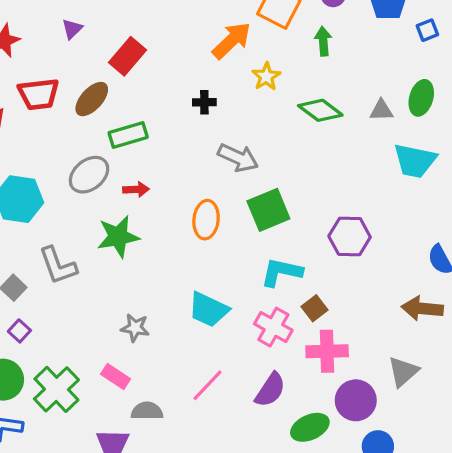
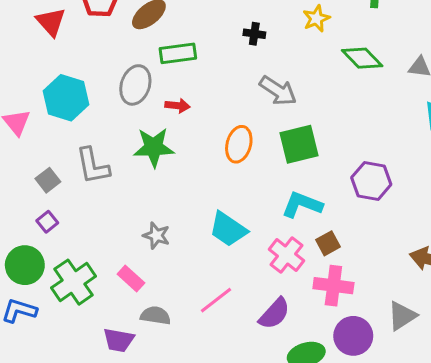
gray ellipse: (89, 175) -> (135, 85), turned -42

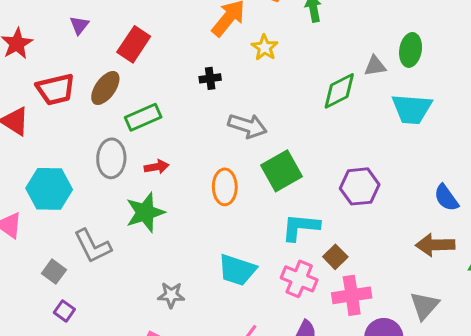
green diamond: (362, 58) -> (339, 91), moved, turned -57

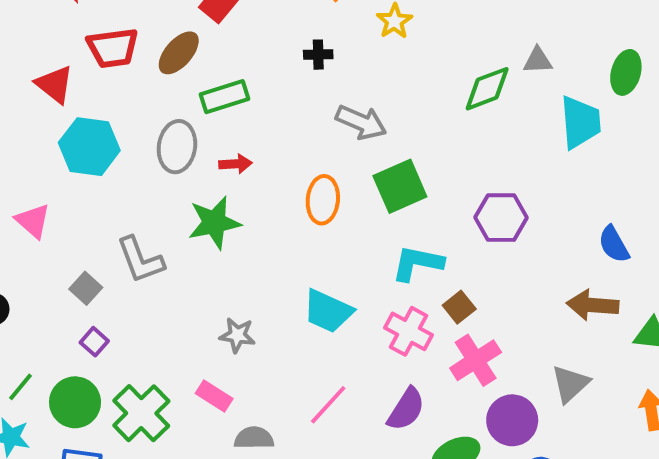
green ellipse: (411, 50) -> (626, 72), moved
cyan trapezoid: (412, 109) -> (580, 122), turned -105
cyan hexagon: (49, 189) -> (89, 147), moved
pink cross: (352, 295) -> (476, 360), turned -30

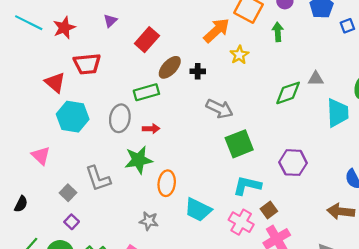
brown ellipse: (179, 53) -> (170, 67), moved
orange ellipse: (323, 200) -> (167, 183), moved

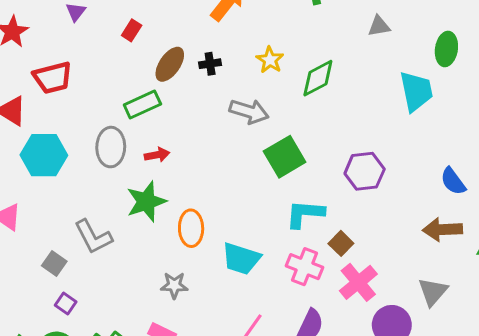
red rectangle: (147, 40) -> (132, 30), size x0.6
yellow star: (239, 55) -> (270, 60), moved
gray triangle: (316, 79) -> (379, 26), moved
green diamond: (288, 93) -> (318, 78), moved

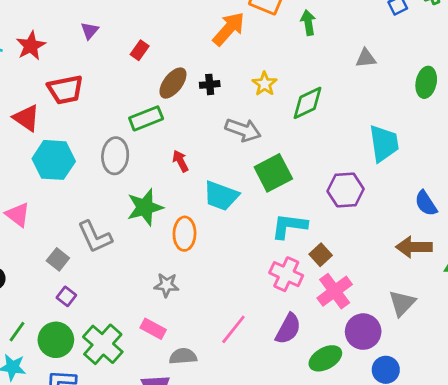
cyan trapezoid: (416, 91) -> (384, 143), moved
red arrow: (157, 155) -> (180, 161), moved, turned -110
cyan trapezoid: (241, 259) -> (221, 196), moved

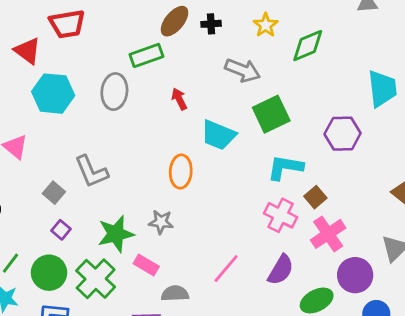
green star: (145, 207) -> (116, 234), moved

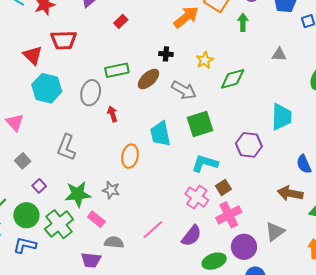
brown ellipse: (174, 21) -> (148, 79), moved
red arrow: (179, 99) -> (112, 114), moved
cyan trapezoid: (218, 135) -> (160, 134), turned 48
gray L-shape: (91, 172) -> (66, 147), turned 36
gray square: (54, 193) -> (23, 161), moved

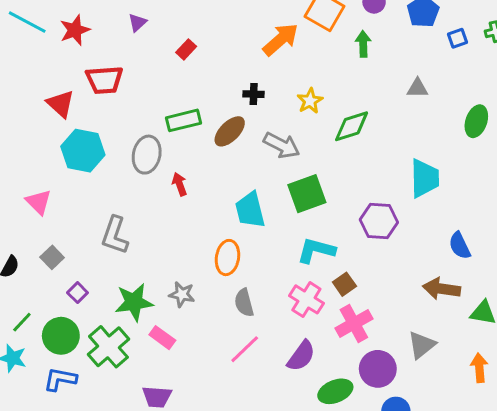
orange ellipse: (130, 156) -> (227, 258), moved
gray semicircle: (114, 242) -> (244, 303), moved, turned -108

